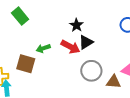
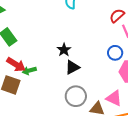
red arrow: (70, 47) -> (16, 64), moved

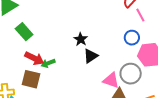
gray circle: (76, 96) -> (131, 74), moved
pink triangle: (114, 98) -> (111, 80), moved

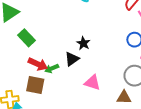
black triangle: (91, 56) -> (72, 59), moved
pink triangle: (111, 80) -> (92, 83), moved

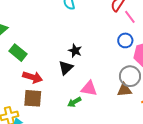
green arrow: (52, 68) -> (74, 102), moved
brown triangle: (124, 97) -> (124, 90), moved

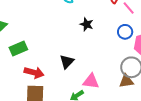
black star: (75, 51) -> (87, 24), moved
green rectangle: (18, 53) -> (18, 49), turned -60

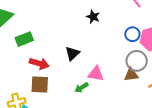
blue circle: (125, 32) -> (132, 34), moved

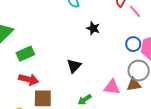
red arrow: (39, 63) -> (29, 79), moved
pink triangle: (96, 74) -> (112, 87), moved

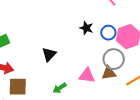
black star: (93, 28) -> (86, 28), moved

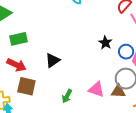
black triangle: (49, 54) -> (53, 60), moved
green arrow: (60, 88) -> (67, 96), turned -40

